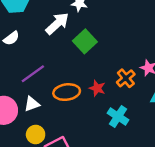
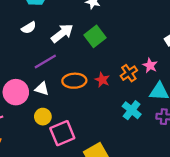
white arrow: (57, 24) -> (62, 33), moved
white triangle: (32, 104) -> (42, 89), turned 32
cyan cross: (118, 116) -> (132, 110), moved

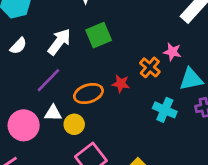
green square: (95, 36) -> (99, 35), turned 30
yellow circle: (43, 117) -> (74, 124), moved

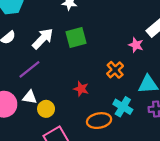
pink star: (172, 52) -> (136, 45), moved
red star: (121, 84) -> (81, 89), moved
orange ellipse: (88, 94) -> (99, 121), moved

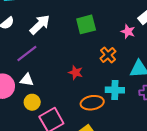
green square: (76, 37) -> (86, 24), moved
cyan cross: (123, 107) -> (115, 90), turned -30
yellow circle: (46, 109) -> (32, 102), moved

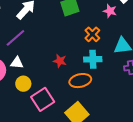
red star: (76, 72) -> (60, 61), moved
cyan cross: (115, 90) -> (93, 59), moved

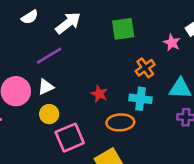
white triangle: (17, 63) -> (46, 87), turned -40

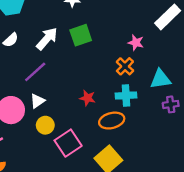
green square: (123, 29) -> (81, 35), moved
pink star: (172, 43) -> (136, 43), moved

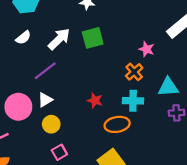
pink square: (68, 143) -> (59, 152), moved, size x0.6

